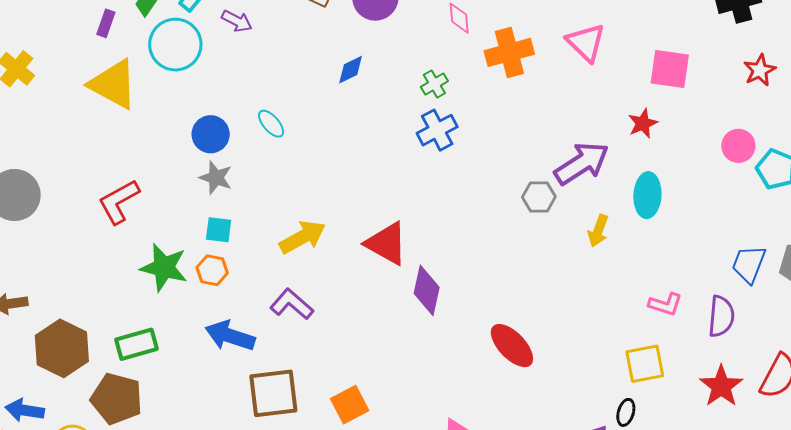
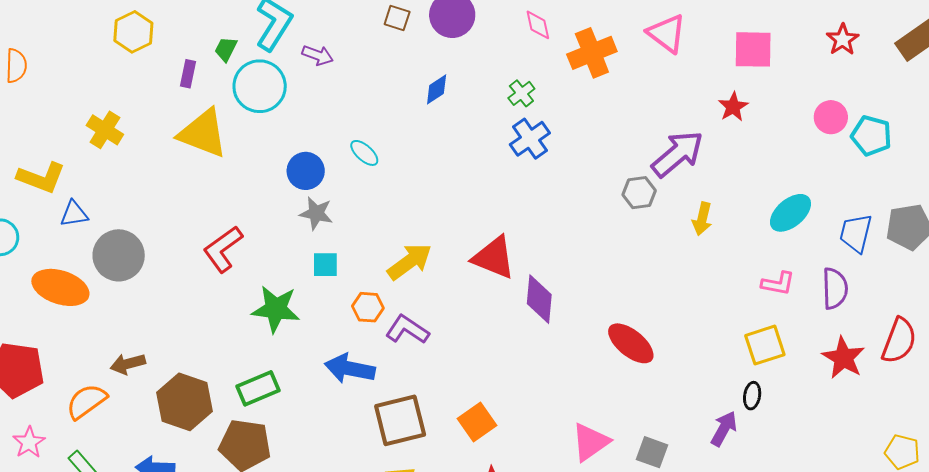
cyan ellipse: (647, 195) -> (790, 213), moved, turned 54
orange hexagon: (212, 270) -> (368, 307), moved

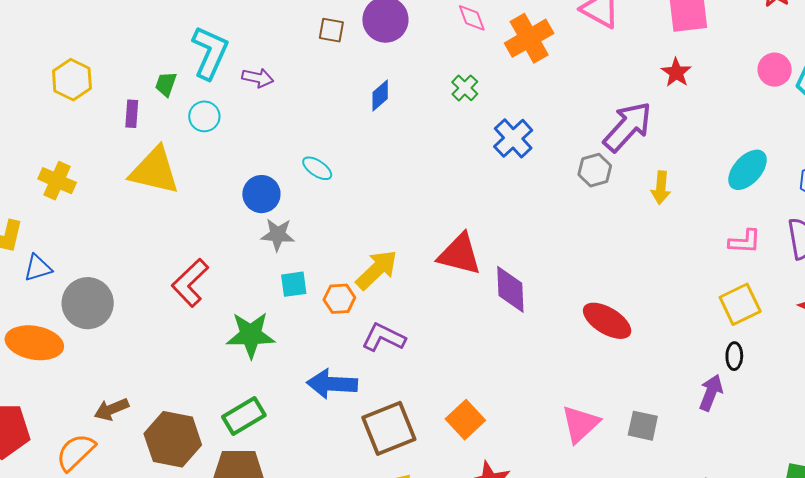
cyan circle: (260, 86) -> (204, 116), size x0.6
blue cross: (530, 139) -> (513, 138), moved
orange hexagon: (368, 307) -> (339, 299), moved

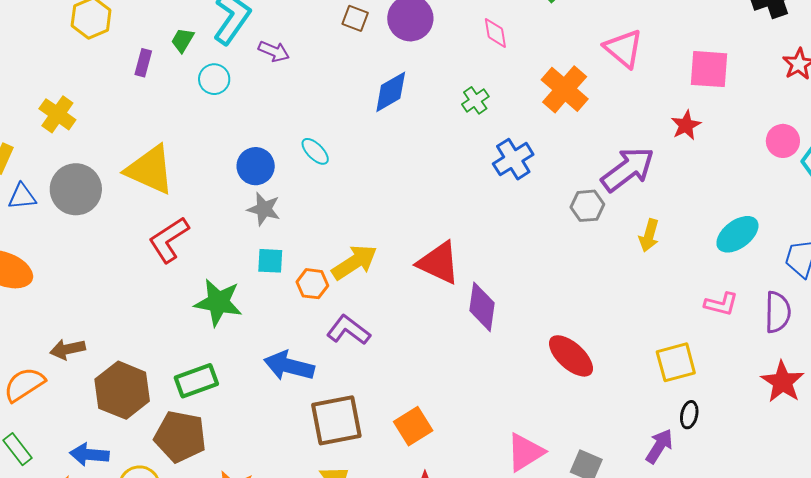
orange cross: (529, 38) -> (565, 89), moved, turned -30
blue diamond: (380, 96) -> (391, 92), size x1.4
yellow triangle: (155, 171) -> (150, 170), moved
gray circle: (88, 303) -> (76, 189), moved
yellow square: (740, 304) -> (676, 362), moved

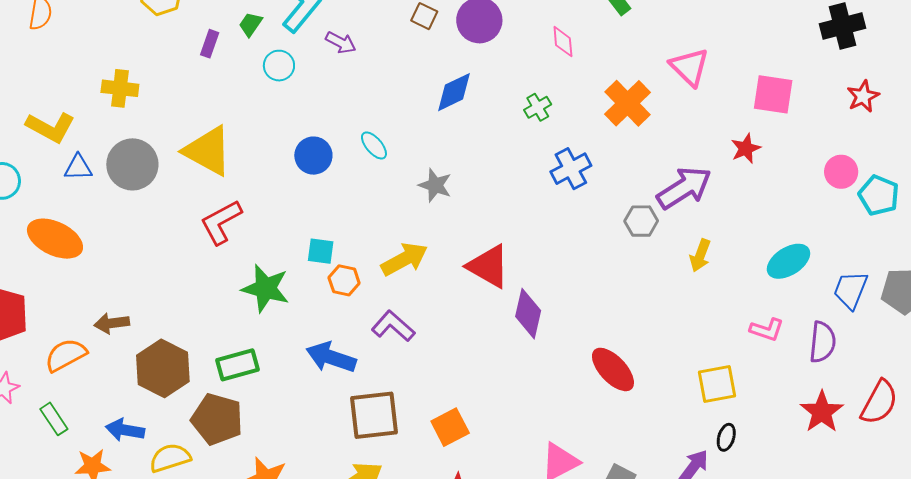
yellow cross: (57, 114) -> (120, 88), turned -33
gray star: (264, 209) -> (435, 185), moved
orange hexagon: (312, 284) -> (344, 280), moved

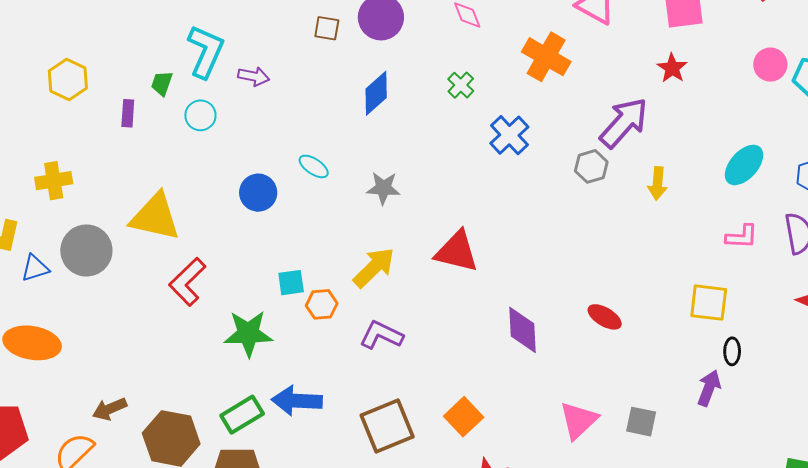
purple diamond: (528, 314) -> (523, 330), moved
blue arrow: (331, 357) -> (297, 401), moved
red ellipse: (613, 369) -> (605, 317), size x0.7
yellow square: (717, 384) -> (709, 303), turned 33

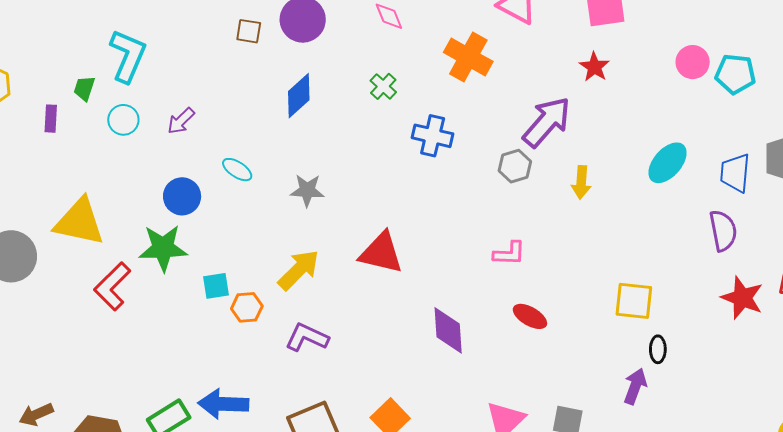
purple arrow: (254, 76) -> (181, 121), moved, turned 124
blue cross: (509, 135) -> (433, 136), turned -33
pink L-shape: (742, 237) -> (509, 253), moved
green star: (248, 333) -> (163, 248), moved

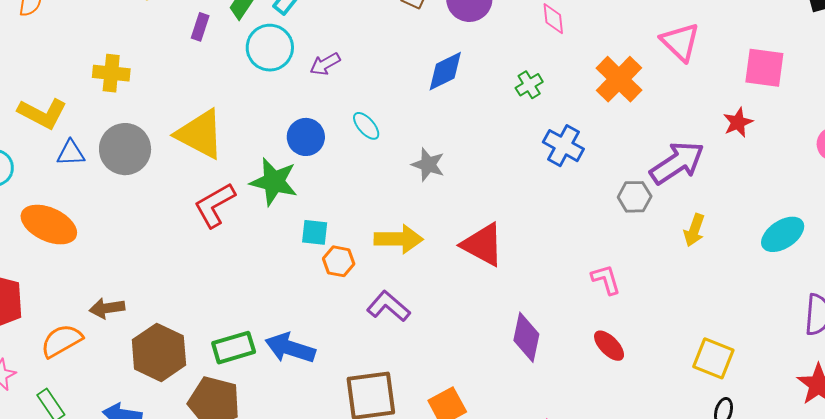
cyan circle: (123, 120) -> (270, 48), size x1.5
pink L-shape: (509, 253) -> (606, 279), turned -124
yellow arrow: (299, 270) -> (399, 239), turned 30

